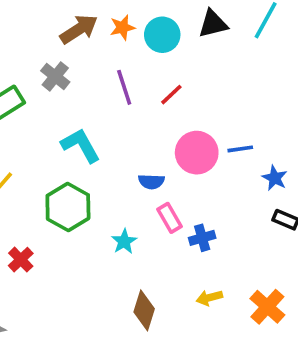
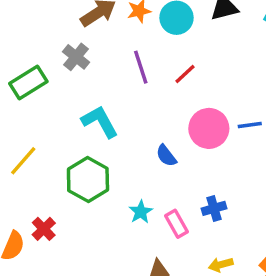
blue semicircle: (151, 182) -> (166, 156), turned 50
pink rectangle: (169, 218) -> (177, 224), moved

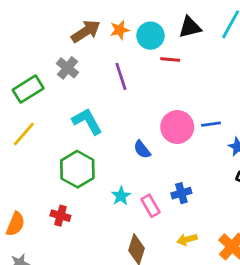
red line: (185, 74) -> (170, 59), moved, turned 48
yellow line: (23, 161) -> (24, 134), moved
red cross: (44, 229) -> (60, 216), moved, turned -30

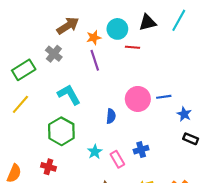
orange star: (120, 30) -> (94, 38), moved
blue semicircle: (142, 150) -> (111, 116), turned -136

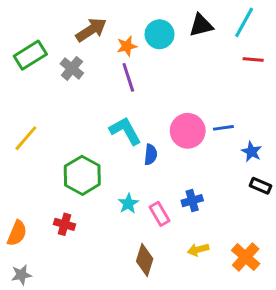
red line: (132, 47) -> (253, 60), moved
green rectangle: (24, 70) -> (30, 55), moved
cyan L-shape: (69, 95) -> (125, 131), moved

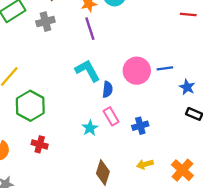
gray cross: (72, 68) -> (45, 22), turned 36
green hexagon: (82, 175) -> (30, 106), moved
pink rectangle: (159, 214) -> (111, 116), moved

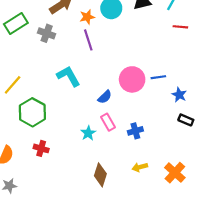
gray cross: (45, 22) -> (47, 33), turned 35
cyan L-shape: (88, 71) -> (69, 76), moved
blue semicircle: (108, 89) -> (105, 97), turned 40

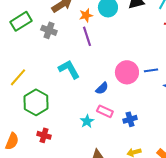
pink rectangle: (108, 122) -> (105, 111), turned -35

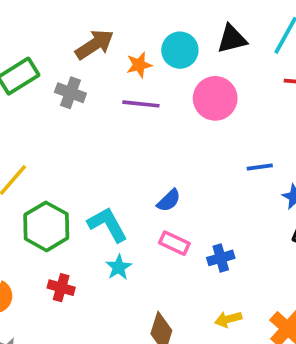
purple line: (87, 36) -> (141, 104), turned -66
cyan L-shape: (69, 69) -> (108, 225), moved
pink circle: (127, 72) -> (215, 98), moved
cyan star: (87, 121) -> (119, 267), moved

